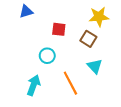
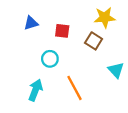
blue triangle: (26, 11) -> (31, 23), moved
cyan triangle: (95, 66) -> (116, 70), moved

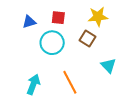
red square: (62, 31) -> (58, 18), moved
cyan circle: (50, 59) -> (52, 43), moved, size x1.5

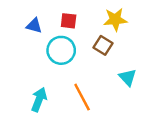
blue triangle: (29, 22) -> (34, 26), turned 32

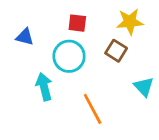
blue triangle: (34, 26) -> (25, 37), moved
cyan arrow: (39, 100) -> (44, 87), moved, turned -35

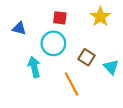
yellow star: (130, 22) -> (100, 17), turned -30
brown square: (116, 51) -> (86, 57), moved

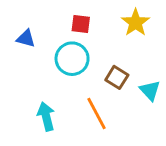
cyan arrow: (34, 67) -> (46, 116), moved

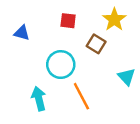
cyan circle: (72, 59) -> (61, 65), moved
brown square: (117, 77) -> (96, 44), moved

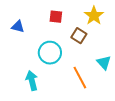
orange line: (81, 96) -> (80, 78), moved

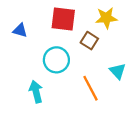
yellow star: (94, 16) -> (106, 18), turned 30
red square: (56, 17) -> (63, 19), size x1.6

